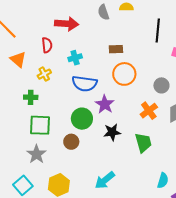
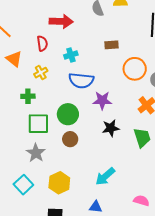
orange circle: (124, 74) -> (135, 69), moved
purple star: (105, 104) -> (102, 100), turned -30
green circle: (82, 119) -> (68, 114), moved

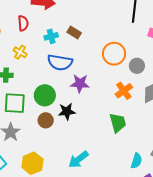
brown rectangle: (111, 45) -> (74, 32), moved, turned 32
yellow cross: (41, 73) -> (20, 52), turned -32
black star: (111, 128) -> (67, 111), moved

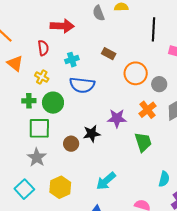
brown rectangle: (74, 32) -> (109, 54), moved
purple star: (80, 84) -> (117, 118), moved
green circle: (45, 95) -> (53, 103), moved

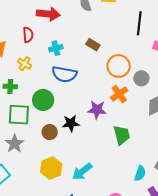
green circle: (53, 103) -> (43, 100), moved
orange cross: (147, 110) -> (119, 94), moved
yellow hexagon: (60, 187) -> (51, 168), moved

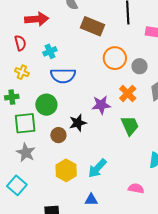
brown rectangle: (93, 45) -> (93, 26), moved, size x1.6
orange cross: (119, 94) -> (128, 93), moved

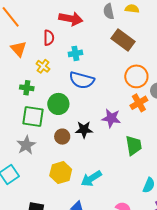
orange cross: (128, 93) -> (139, 103), moved

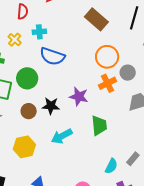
cyan cross: (75, 53) -> (39, 32), moved
cyan arrow: (91, 179) -> (62, 136), moved

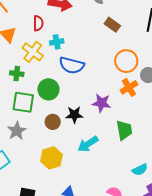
brown rectangle: (96, 19) -> (112, 25), size x0.7
yellow cross: (15, 40) -> (33, 52), size x1.5
cyan semicircle: (111, 166) -> (140, 170), turned 42

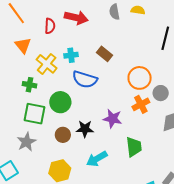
red semicircle: (38, 23) -> (50, 26), moved
brown rectangle: (112, 25) -> (105, 54), moved

